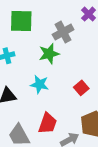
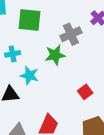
cyan star: (40, 84) -> (29, 75), moved

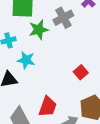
green star: (55, 55) -> (39, 30), moved

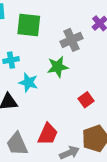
green star: (39, 30) -> (58, 67), moved

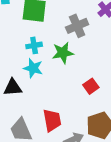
cyan cross: (11, 60) -> (34, 45), moved
red trapezoid: (48, 134) -> (52, 120), turned -35

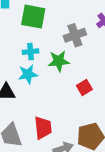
cyan star: (33, 68) -> (28, 74), turned -30
red square: (91, 86) -> (84, 87), moved

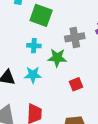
cyan star: (28, 74) -> (33, 75), moved

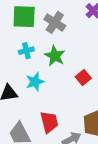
gray cross: (75, 37) -> (55, 22), moved, turned -30
green star: (57, 58) -> (55, 56), turned -30

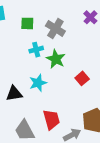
green square: (24, 17) -> (27, 23), size x0.6
cyan cross: (26, 51) -> (36, 50), moved

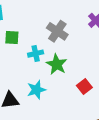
green square: (27, 23) -> (12, 38), moved

